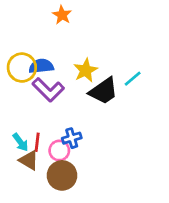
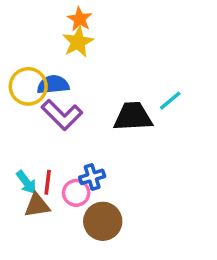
yellow star: (86, 70) -> (78, 42), moved
black trapezoid: (104, 91) -> (133, 117), turned -148
brown triangle: (29, 160) -> (37, 205), turned -40
brown circle: (62, 175) -> (103, 221), moved

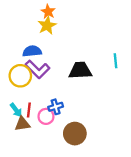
yellow circle: (28, 86) -> (20, 76), moved
cyan line: (170, 101) -> (115, 61), moved, turned -56
brown circle: (103, 221) -> (75, 134), moved

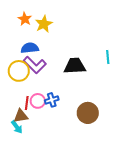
orange star: (48, 12) -> (25, 19), moved
cyan arrow: (16, 110) -> (17, 127), moved
pink circle: (46, 116) -> (38, 101), moved
brown circle: (75, 134) -> (88, 113), moved

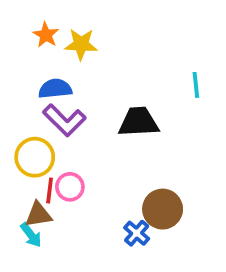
yellow star: (44, 24) -> (81, 44), turned 30
cyan line: (108, 57) -> (196, 85), moved
yellow circle: (19, 71) -> (35, 157), moved
blue cross: (52, 100) -> (137, 233), moved, turned -32

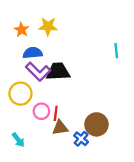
orange star: (46, 35) -> (22, 30), moved
black trapezoid: (138, 122) -> (58, 72), moved
red line: (50, 191) -> (56, 113), moved
brown triangle: (38, 215) -> (60, 128), moved

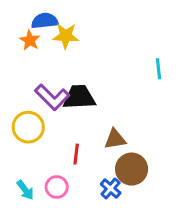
blue semicircle: (33, 53) -> (45, 21), moved
pink circle: (41, 111) -> (57, 187), moved
brown triangle: (60, 128) -> (115, 139), moved

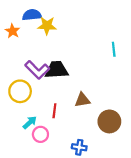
orange star: (30, 40) -> (12, 31), moved
brown circle: (132, 169) -> (109, 121), moved
blue cross: (111, 188) -> (79, 147), moved, turned -32
cyan arrow: (25, 190) -> (30, 123), moved, turned -96

